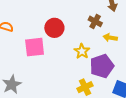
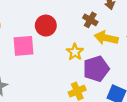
yellow arrow: (110, 38) -> (106, 38), size x1.5

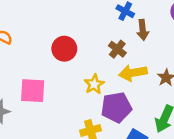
yellow arrow: (106, 38) -> (133, 73), turned -30
pink square: (24, 46) -> (33, 91), moved

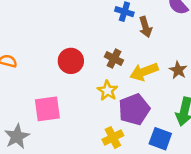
brown cross: (117, 49) -> (114, 59), moved

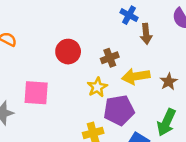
brown cross: (114, 59) -> (110, 58), turned 30

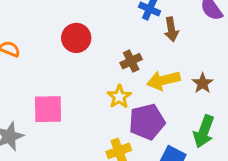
red circle: (68, 52) -> (76, 38), moved

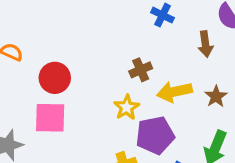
brown arrow: (171, 29) -> (205, 44), moved
red circle: (76, 38) -> (55, 78), moved

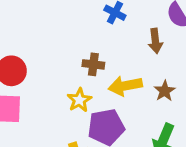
brown cross: (141, 70) -> (93, 64), turned 30

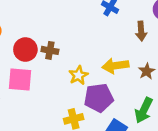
brown cross: (93, 64) -> (50, 50), moved

